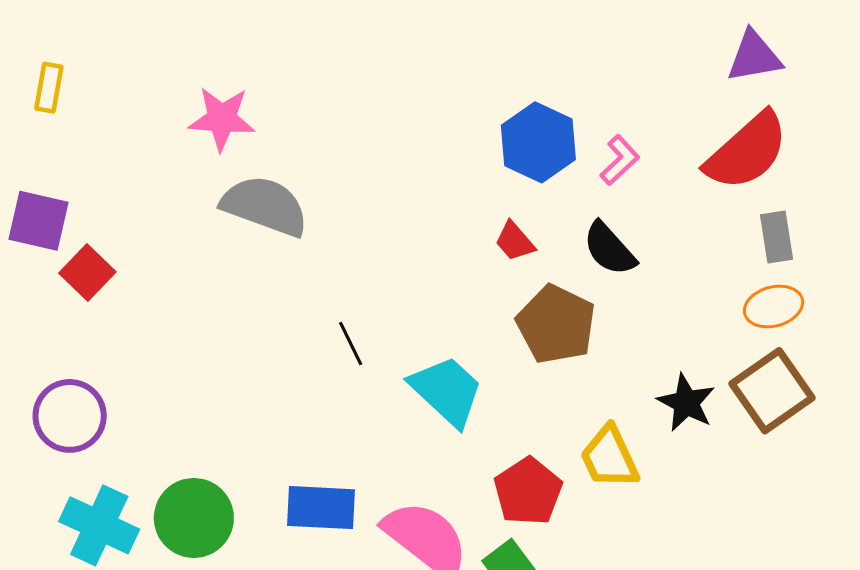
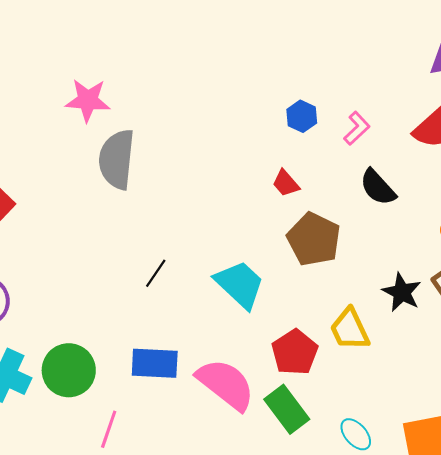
blue hexagon: (538, 142) -> (302, 116), size x0.6
gray semicircle: (265, 206) -> (117, 159), turned -104
black semicircle: (609, 249) -> (378, 187), moved
black line: (351, 343) -> (156, 273), moved, turned 60

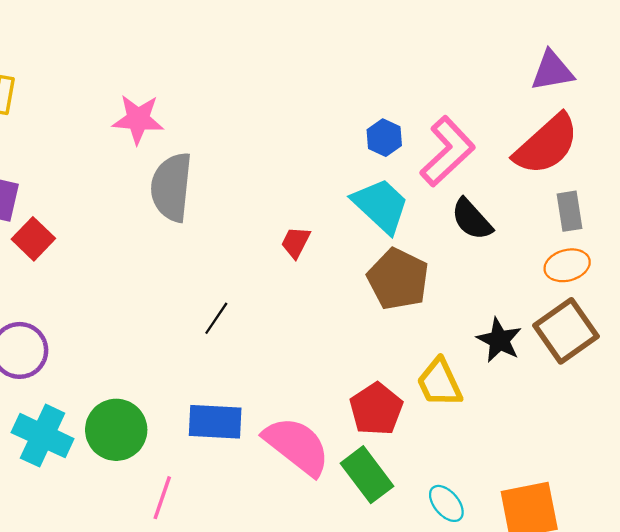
pink L-shape: (357, 128) -> (448, 151), size x1.8
red trapezoid: (286, 183) -> (296, 242), moved, turned 68
cyan trapezoid: (240, 284) -> (381, 205), moved

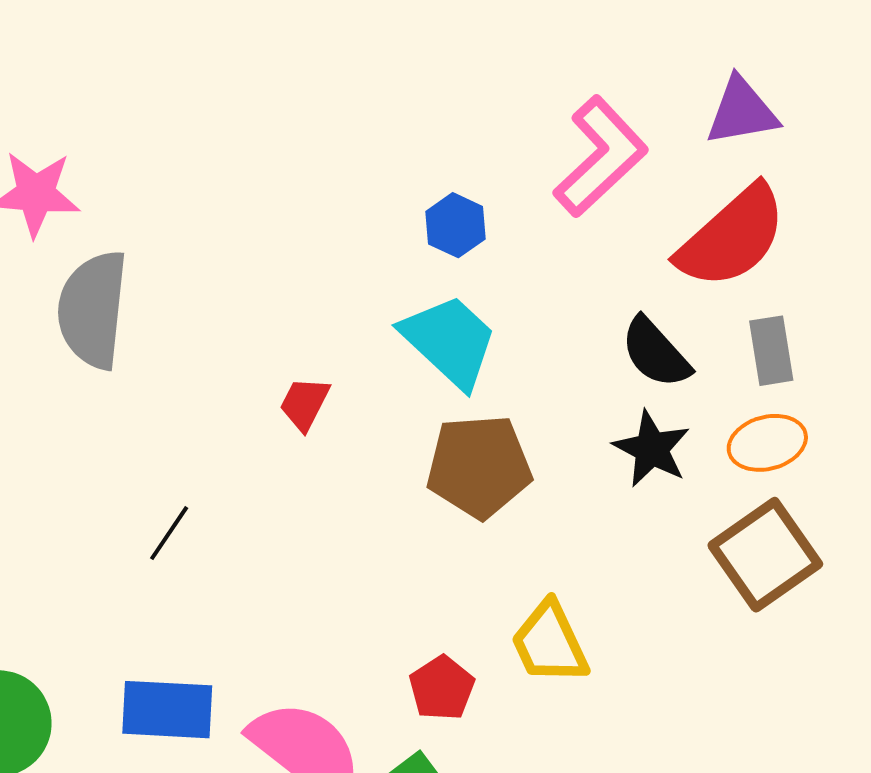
pink L-shape: (448, 151) -> (601, 157), moved
black semicircle: (472, 219) -> (656, 353), moved
brown pentagon: (398, 279) -> (479, 466), turned -30
black star: (499, 340) -> (652, 449), moved
red pentagon: (376, 409) -> (442, 688), size x0.7

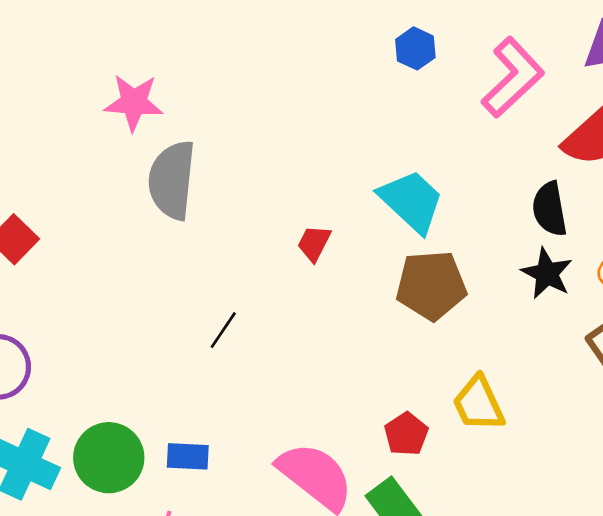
blue hexagon: (455, 225) -> (415, 48), moved
black semicircle: (656, 353) -> (550, 209), turned 32
blue rectangle: (167, 710) -> (188, 456), moved, size x0.7

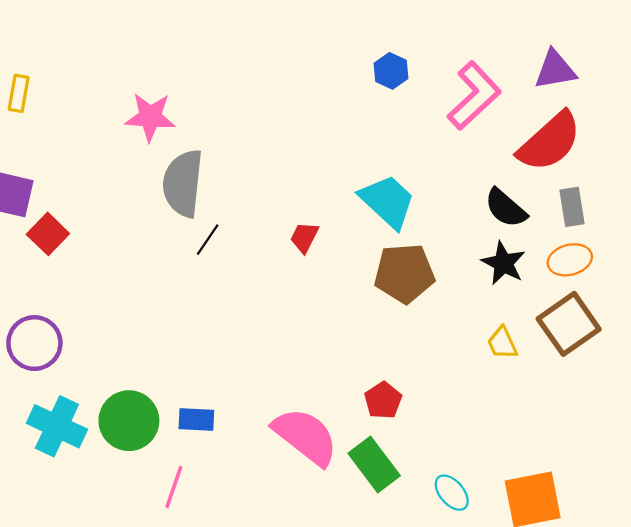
black semicircle: (550, 209) -> (506, 208), turned -39
black line: (223, 330) -> (208, 240), moved
yellow trapezoid: (479, 404) -> (502, 343), moved, size x0.7

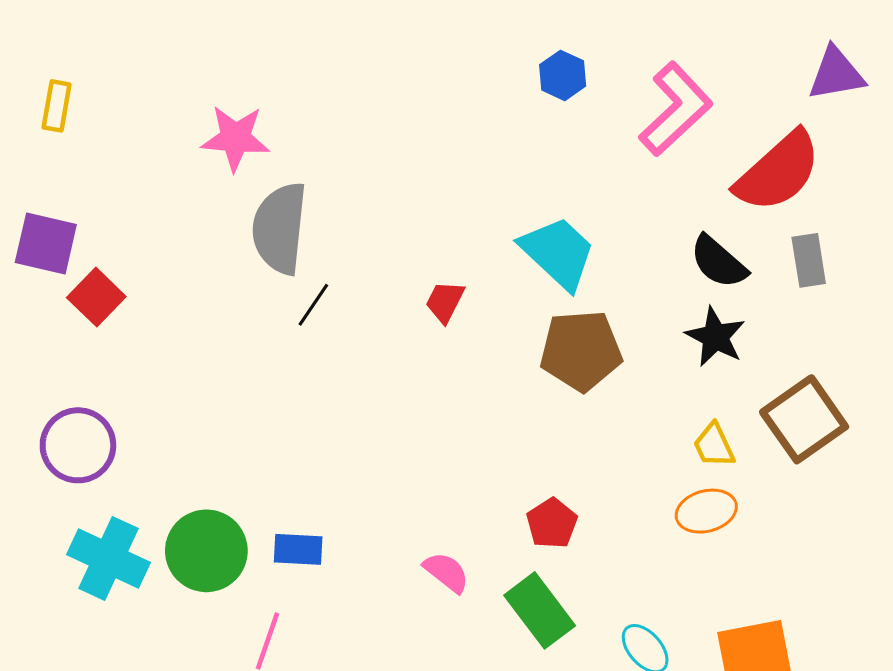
purple triangle: (555, 70) -> (836, 74), moved
orange ellipse: (570, 260) -> (706, 511), moved
pink semicircle: (305, 436) -> (446, 572), size x0.5

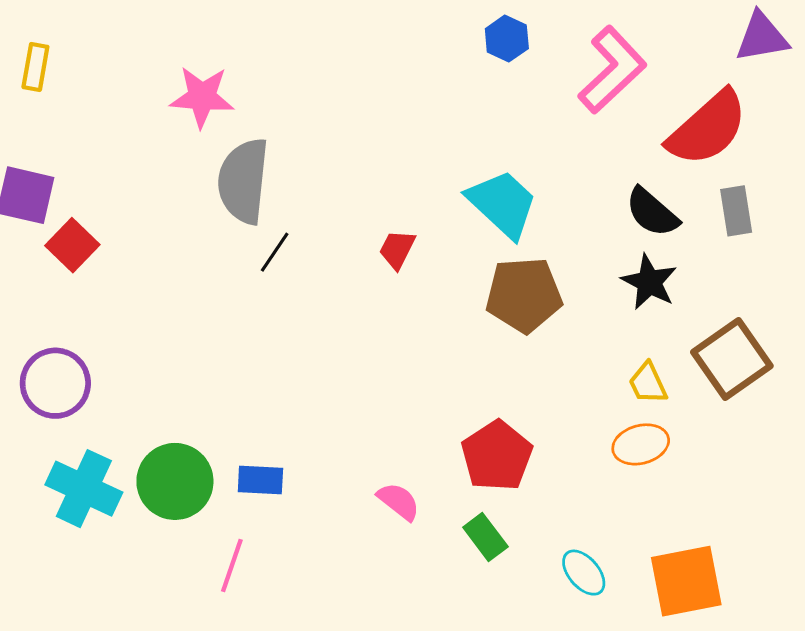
red pentagon: (552, 523) -> (497, 456), size x1.5
green rectangle: (540, 610) -> (485, 537), size x0.7

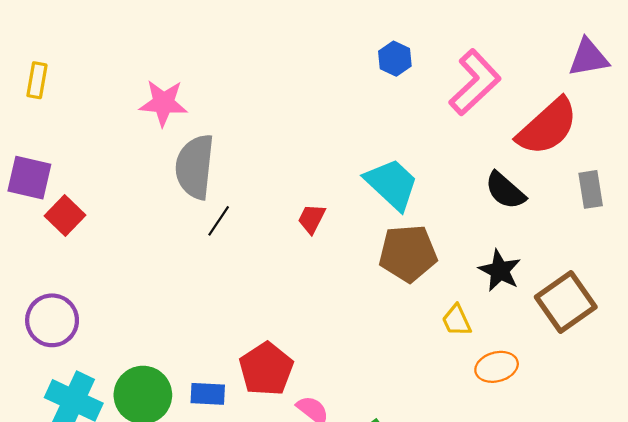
gray rectangle: (736, 211) -> (591, 189), moved
black star: (649, 282) -> (500, 271), moved
yellow trapezoid: (648, 383) -> (457, 320), moved
red pentagon: (497, 456) -> (266, 369), moved

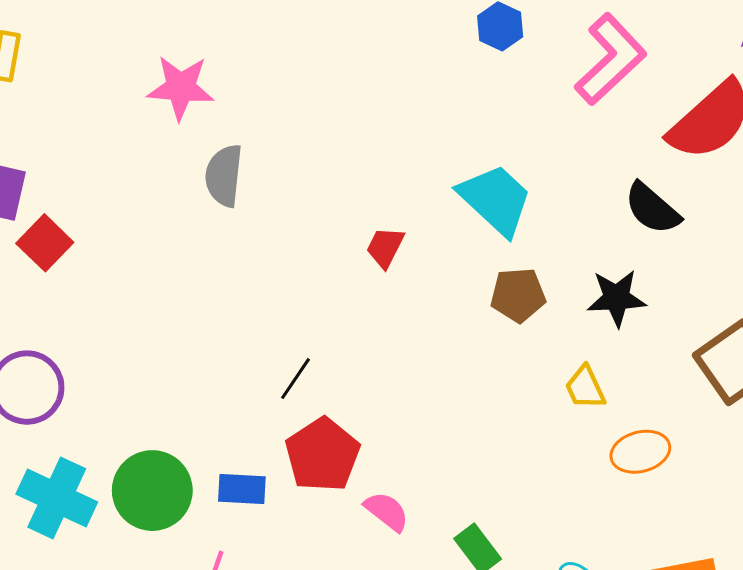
gray semicircle: (195, 167) -> (224, 176), size x0.7
black line: (219, 221) -> (296, 379), moved
brown pentagon: (408, 253) -> (518, 295), size x0.7
black star: (500, 271) -> (616, 298), moved, turned -30

